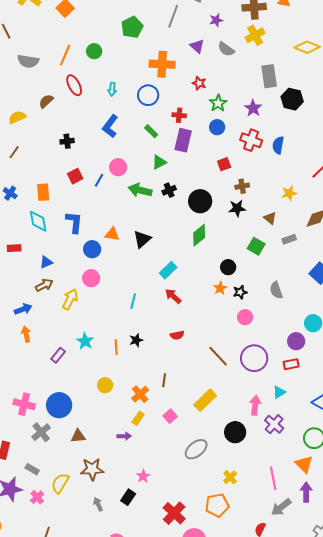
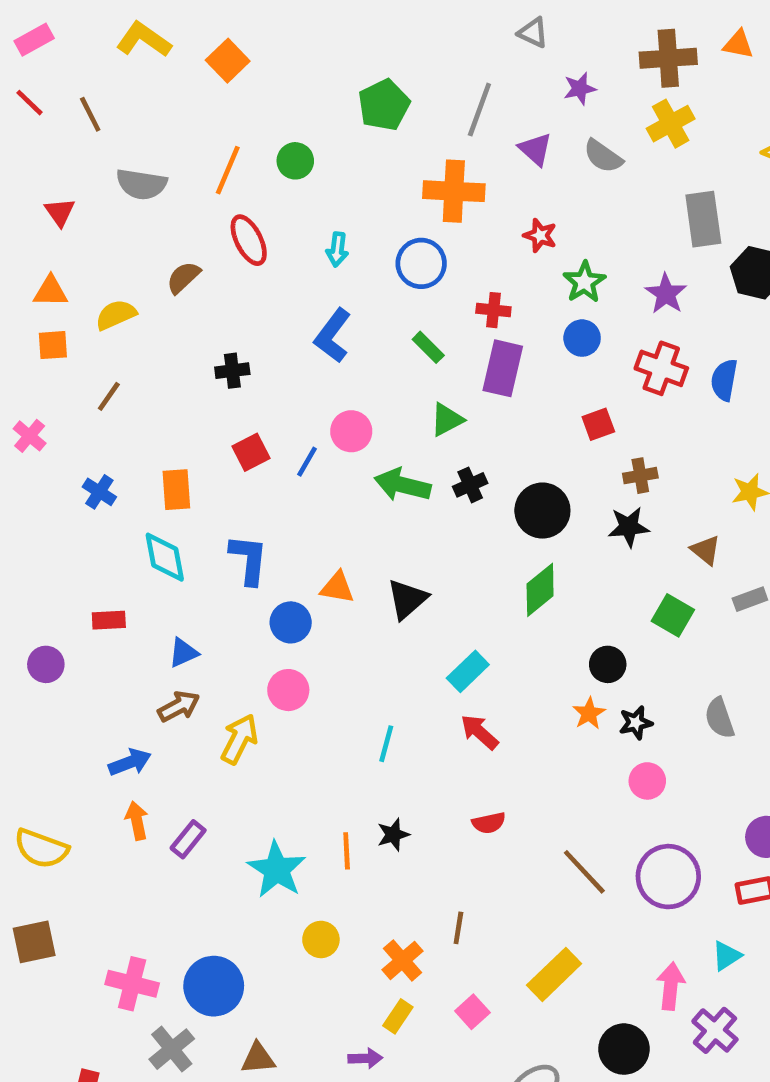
gray line: (173, 16) -> (479, 110), moved
cyan star: (85, 341) -> (277, 870), moved, size x1.4
purple rectangle: (58, 355) -> (188, 839), moved

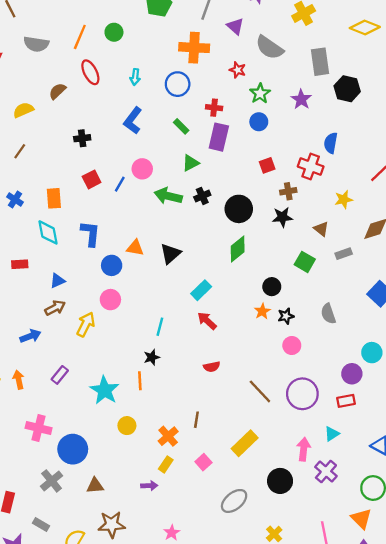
gray semicircle: (603, 156) -> (269, 48), moved, size x1.4
red cross: (661, 368) -> (311, 166), moved
orange arrow: (137, 821) -> (19, 380), moved
black star: (393, 835) -> (152, 357), moved
pink cross: (132, 984) -> (39, 428), moved

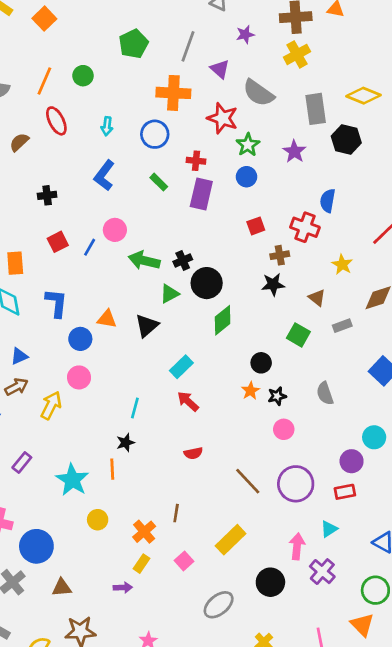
yellow diamond: (365, 28) -> (363, 96), moved
red star: (238, 70) -> (223, 118), size x1.6
green triangle: (191, 163) -> (169, 294), moved
yellow star: (344, 199) -> (342, 264), turned -30
black circle: (239, 209) -> (207, 283), moved

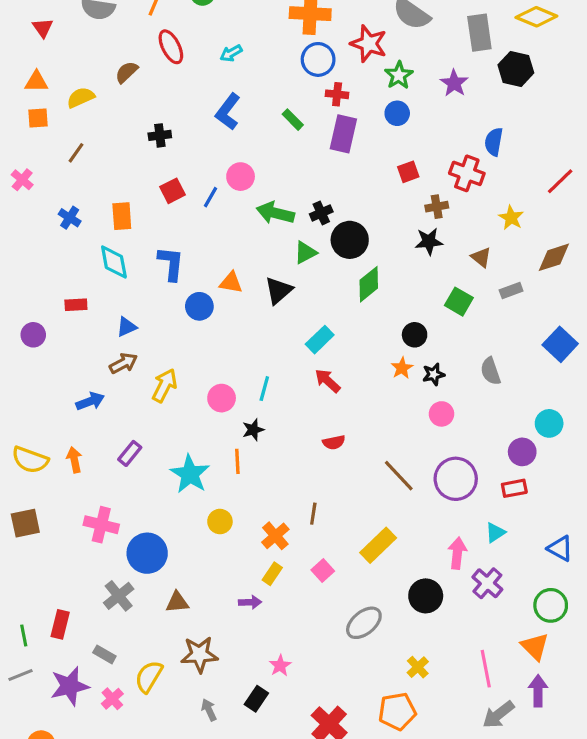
cyan arrow: (107, 126) -> (231, 53), turned 54
blue circle: (155, 134) -> (318, 59), moved
pink circle: (79, 377) -> (222, 398), moved

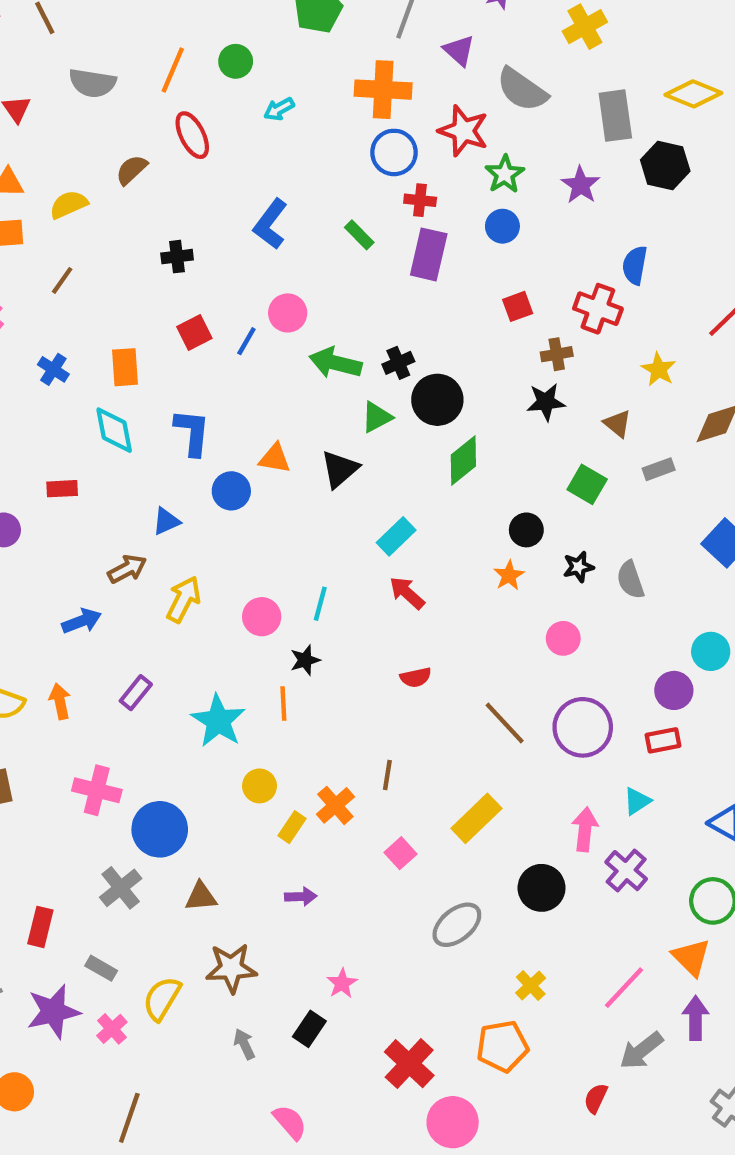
cyan arrow: (231, 53) -> (279, 109), moved
blue triangle: (127, 327) -> (166, 521), moved
black star: (434, 374) -> (578, 567), moved
yellow rectangle: (272, 574) -> (292, 827), moved
pink line: (486, 669) -> (624, 988), turned 54

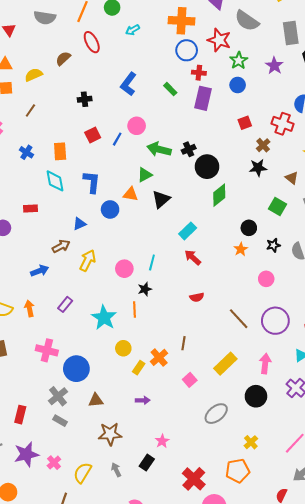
brown cross: (557, 354) -> (263, 145), turned -32
green triangle: (377, 417) -> (145, 175), moved
pink arrow: (585, 829) -> (265, 364), moved
gray rectangle: (101, 968) -> (60, 421), moved
yellow semicircle: (162, 999) -> (83, 473), moved

